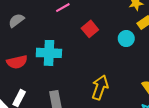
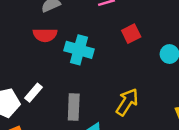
red semicircle: (17, 62) -> (45, 35), moved

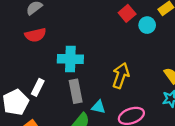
red square: (131, 34) -> (127, 13), moved
cyan cross: (79, 50) -> (70, 59), moved

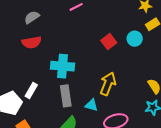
red square: (127, 13) -> (109, 42), moved
cyan triangle: (98, 107) -> (91, 105), moved

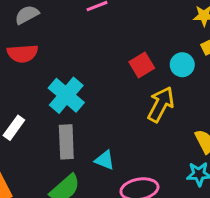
cyan cross: (62, 66) -> (66, 95), turned 30
yellow arrow: (108, 84) -> (161, 104), moved

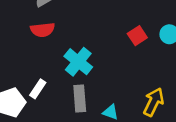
yellow arrow: (161, 104) -> (154, 102), moved

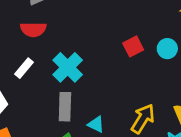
white rectangle: (38, 89) -> (24, 68), moved

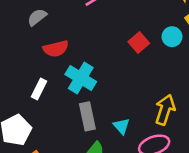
red semicircle: (33, 29) -> (56, 49), moved
cyan triangle: (96, 124) -> (121, 126), turned 36

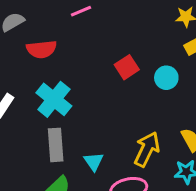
cyan circle: (172, 37) -> (166, 78), moved
red semicircle: (56, 49) -> (42, 49), moved

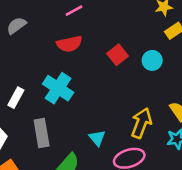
red semicircle: (42, 49) -> (69, 44), moved
gray rectangle: (56, 145) -> (42, 133), moved

